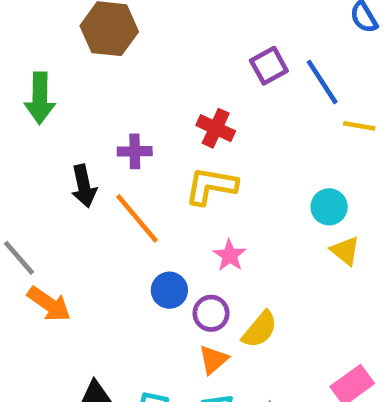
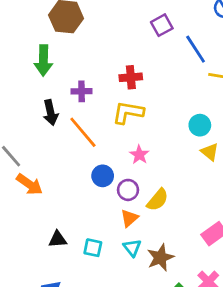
purple square: (269, 66) -> (162, 25), moved
green arrow: (40, 98) -> (43, 60), moved
red cross: (216, 128) -> (131, 77), turned -30

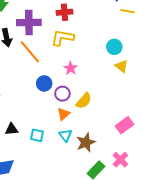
purple cross: (82, 91) -> (29, 22), size x1.6

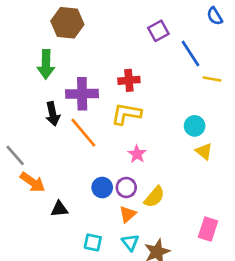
blue circle: (44, 83) -> (102, 188), moved
pink rectangle: (124, 125) -> (208, 229), turned -36
black triangle: (12, 129) -> (59, 209), moved

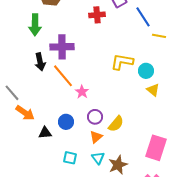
red cross: (129, 80) -> (97, 15), moved
yellow L-shape: (126, 114) -> (122, 62), moved
pink star: (137, 154) -> (82, 92), moved
blue circle: (102, 188) -> (66, 122), moved
pink rectangle: (208, 229) -> (156, 148), size x1.4

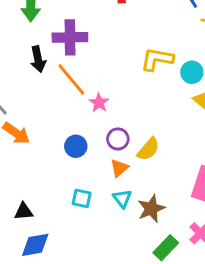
black triangle: (45, 133) -> (24, 212), moved

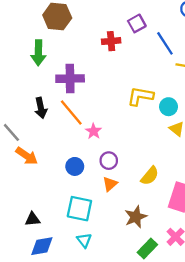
black arrow: (38, 59) -> (41, 108), moved
yellow semicircle: (148, 149) -> (150, 176), moved
cyan square: (82, 198) -> (79, 209), size x1.6
cyan triangle: (122, 198) -> (84, 240), moved

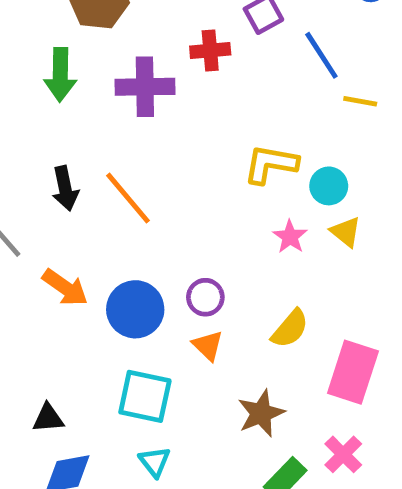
purple cross: (70, 79) -> (145, 87), moved
pink star: (93, 131) -> (290, 237), moved
orange arrow: (27, 156) -> (65, 288), moved
blue circle: (75, 166) -> (135, 309), size x1.5
orange triangle: (110, 184) -> (208, 346), turned -35

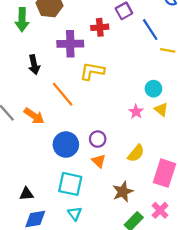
green arrow: (60, 75) -> (22, 20), moved
yellow L-shape: (271, 164) -> (92, 71), moved
black arrow: (65, 188) -> (34, 65), moved
orange arrow: (65, 288) -> (34, 116), moved

